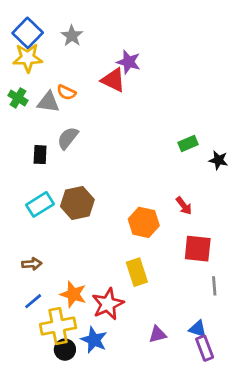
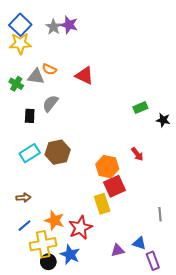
purple star: (129, 62) -> (69, 25), moved
red triangle: (113, 80) -> (85, 76), moved
green cross: (18, 98) -> (16, 84), moved
red square: (198, 249) -> (115, 186), moved, turned -30
blue triangle: (198, 329) -> (139, 243), moved

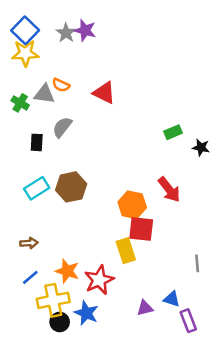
red arrow: (137, 154) -> (169, 190), size x1.5
red square: (115, 186) -> (141, 229), turned 30

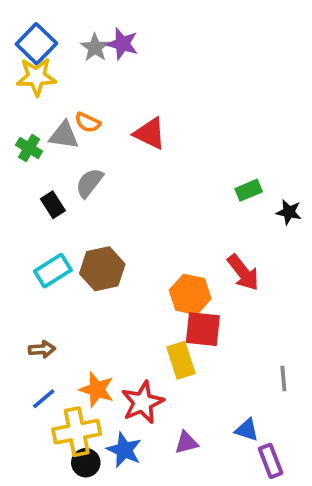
black rectangle: (37, 142) -> (53, 205), turned -36
purple triangle: (145, 308) -> (186, 443), moved

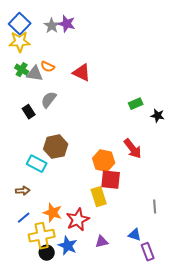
green cross: (29, 148) -> (22, 70), moved
cyan rectangle: (53, 271) -> (37, 164), moved, turned 60

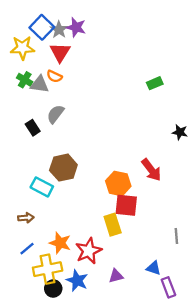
blue square: (20, 24) -> (42, 27), moved
red triangle: (82, 73) -> (60, 52), moved, turned 36
green rectangle: (136, 104) -> (155, 83), moved

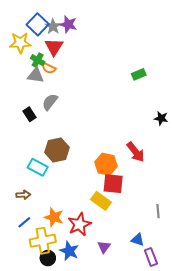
green cross: (25, 80) -> (38, 60), moved
yellow rectangle: (113, 225) -> (101, 201), turned -36
purple triangle: (116, 276) -> (104, 247), turned -40

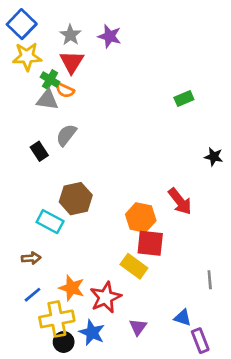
blue square: (38, 24) -> (22, 24), moved
purple star: (68, 24) -> (110, 36), moved

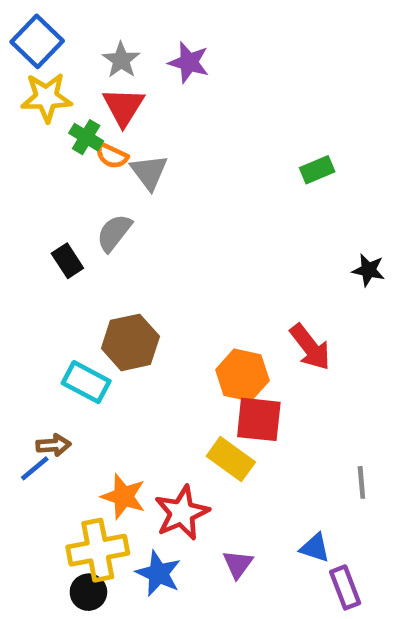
gray triangle: (47, 100) -> (149, 172), moved, turned 45
blue line: (32, 295) -> (35, 468), moved
black circle: (64, 342) -> (88, 592), moved

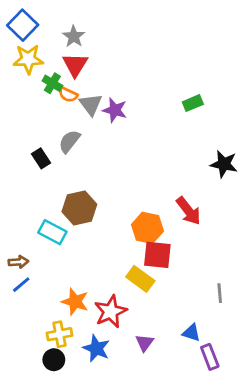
purple star: (189, 62) -> (115, 110), moved
black star: (368, 270) -> (224, 164), size x1.4
brown arrow: (53, 445) -> (18, 262), moved
yellow cross: (98, 550) -> (59, 334), size x0.7

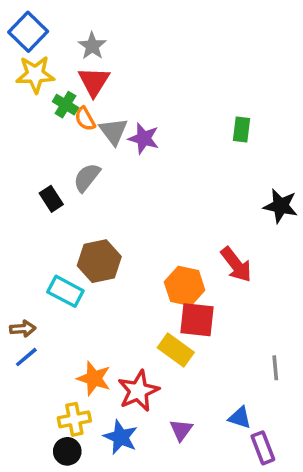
orange semicircle: (68, 95) -> (85, 119), turned 36
green rectangle: (193, 103) -> (242, 130), turned -60

